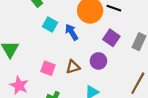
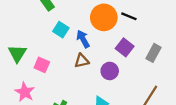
brown triangle: (73, 67) -> (82, 61), moved
pink square: (48, 68) -> (42, 65), moved

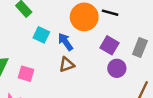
purple circle: (110, 71) -> (117, 68), moved

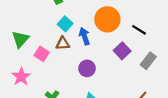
black line: (110, 13) -> (139, 30), moved
brown triangle: (67, 65) -> (63, 43), moved
purple circle: (117, 68) -> (87, 68), moved

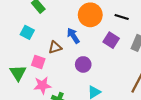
cyan square: (65, 24) -> (27, 32), moved
green triangle: (20, 39) -> (18, 73), moved
pink star: (21, 77) -> (42, 85), moved, turned -30

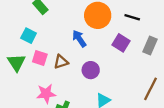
brown triangle: (55, 47) -> (61, 62), moved
pink square: (38, 62) -> (40, 58), moved
green triangle: (18, 73) -> (16, 62), moved

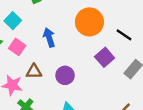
blue arrow: (79, 39) -> (49, 37), moved
brown triangle: (61, 62) -> (34, 72), moved

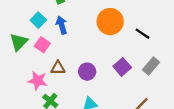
blue arrow: (49, 37) -> (62, 25), moved
purple square: (105, 57) -> (122, 67), moved

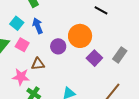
orange circle: (110, 22) -> (80, 36), moved
black line: (142, 34) -> (101, 10), moved
purple circle: (87, 72) -> (58, 46), moved

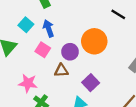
pink square: (22, 45) -> (43, 50), moved
purple square: (94, 58) -> (91, 83), moved
brown triangle: (38, 64) -> (61, 71), moved

